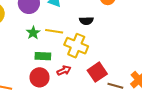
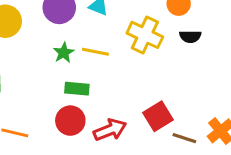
black semicircle: (86, 21) -> (190, 37), moved
yellow cross: (76, 46) -> (145, 35), moved
red arrow: (64, 71) -> (110, 130), moved, size x1.5

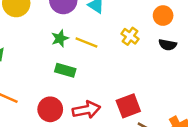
yellow cross: (145, 35) -> (130, 36), size x0.6
red circle: (70, 121) -> (50, 109), moved

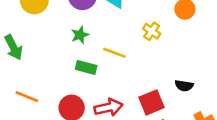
yellow line: (86, 42) -> (114, 53), moved
black semicircle: (168, 45) -> (184, 86), moved

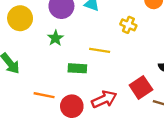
green star: (80, 35) -> (55, 38), moved
orange line: (27, 97) -> (44, 95), moved

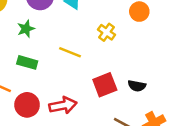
green rectangle: (77, 68) -> (27, 62), moved
red square: (141, 87) -> (105, 85), moved

